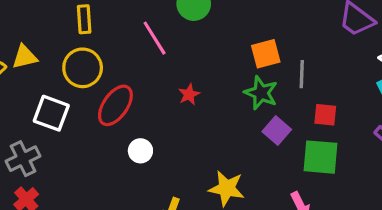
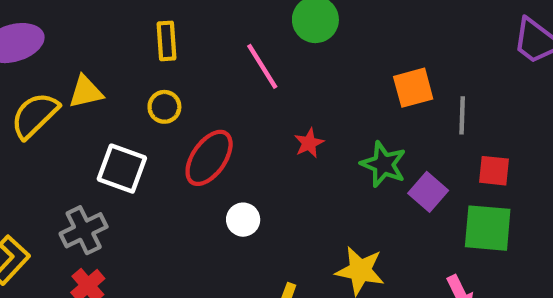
yellow circle: (83, 68) -> (164, 107), size x0.6
green star: (261, 93) -> (383, 164), moved

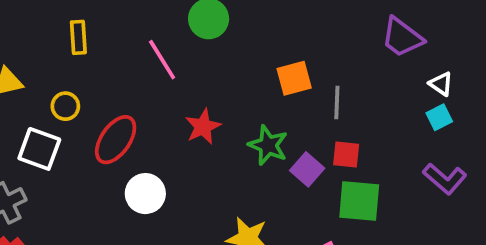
yellow circle: (164, 107) -> (65, 106), moved
red star: (309, 143) -> (203, 127), size x1.4
red square: (494, 171) -> (346, 155), moved
white circle: (243, 220) -> (145, 194), size x1.4

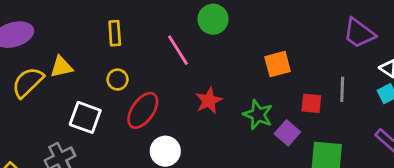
gray line: (337, 102) -> (342, 89), moved
yellow circle: (65, 106) -> (118, 80), moved
red square: (346, 155) -> (311, 103), moved

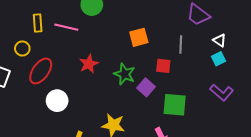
yellow rectangle: (115, 33) -> (38, 23), moved
pink line: (178, 50) -> (66, 27), turned -45
gray line: (342, 89) -> (181, 44), moved

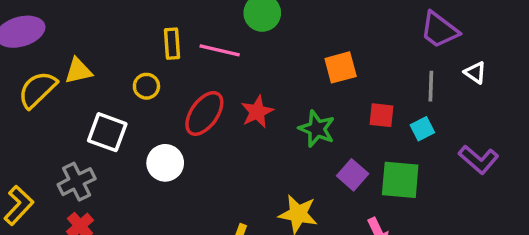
gray line: (181, 44) -> (431, 86), moved
cyan square: (219, 59) -> (422, 129), moved
red ellipse: (41, 71) -> (204, 113), moved
purple square: (146, 87) -> (353, 175), moved
white circle: (57, 101) -> (165, 163), moved

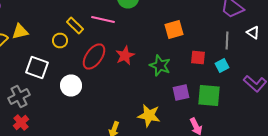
yellow rectangle: (172, 44) -> (75, 26), moved, turned -42
purple square: (353, 175) -> (181, 92), turned 36

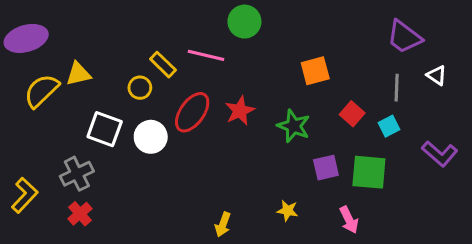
red square: (198, 58) -> (352, 114), turned 35
white circle: (71, 86) -> (151, 137), moved
yellow star: (149, 116) -> (287, 211), moved, size x0.6

